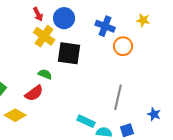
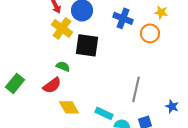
orange circle: (123, 46) -> (150, 33), moved
yellow diamond: (15, 115) -> (69, 107), moved, turned 30

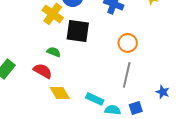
orange circle: (150, 33) -> (128, 43), moved
red semicircle: (52, 85) -> (43, 71), turned -114

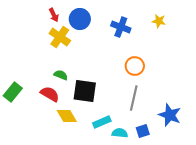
black square: (78, 31) -> (85, 91), moved
blue star: (163, 92) -> (170, 115), size x1.6
cyan rectangle: (95, 99) -> (102, 122), turned -48

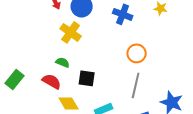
yellow cross: (60, 37) -> (71, 32), moved
black square: (85, 91) -> (87, 78), size x0.7

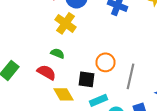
orange circle: (137, 53) -> (106, 62), moved
black square: (87, 78) -> (86, 79), moved

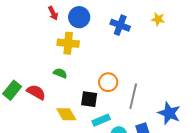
yellow cross: (66, 23) -> (68, 43), turned -30
red semicircle: (46, 72) -> (36, 92), moved

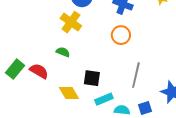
yellow cross: (68, 43) -> (71, 22), turned 30
orange circle: (108, 82) -> (121, 35), moved

